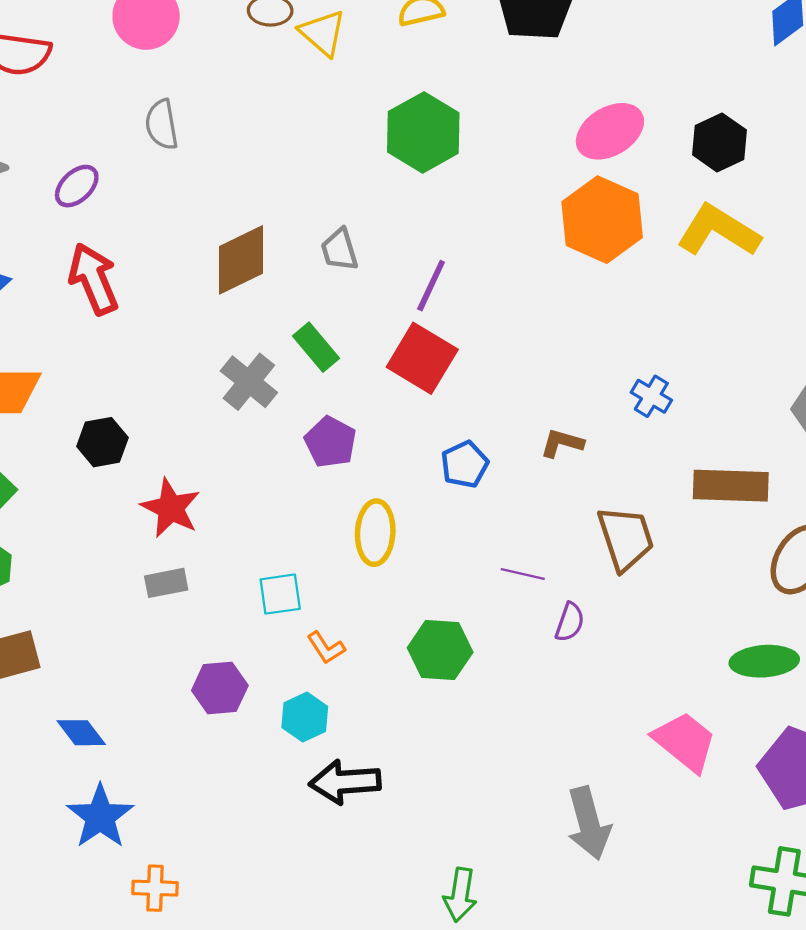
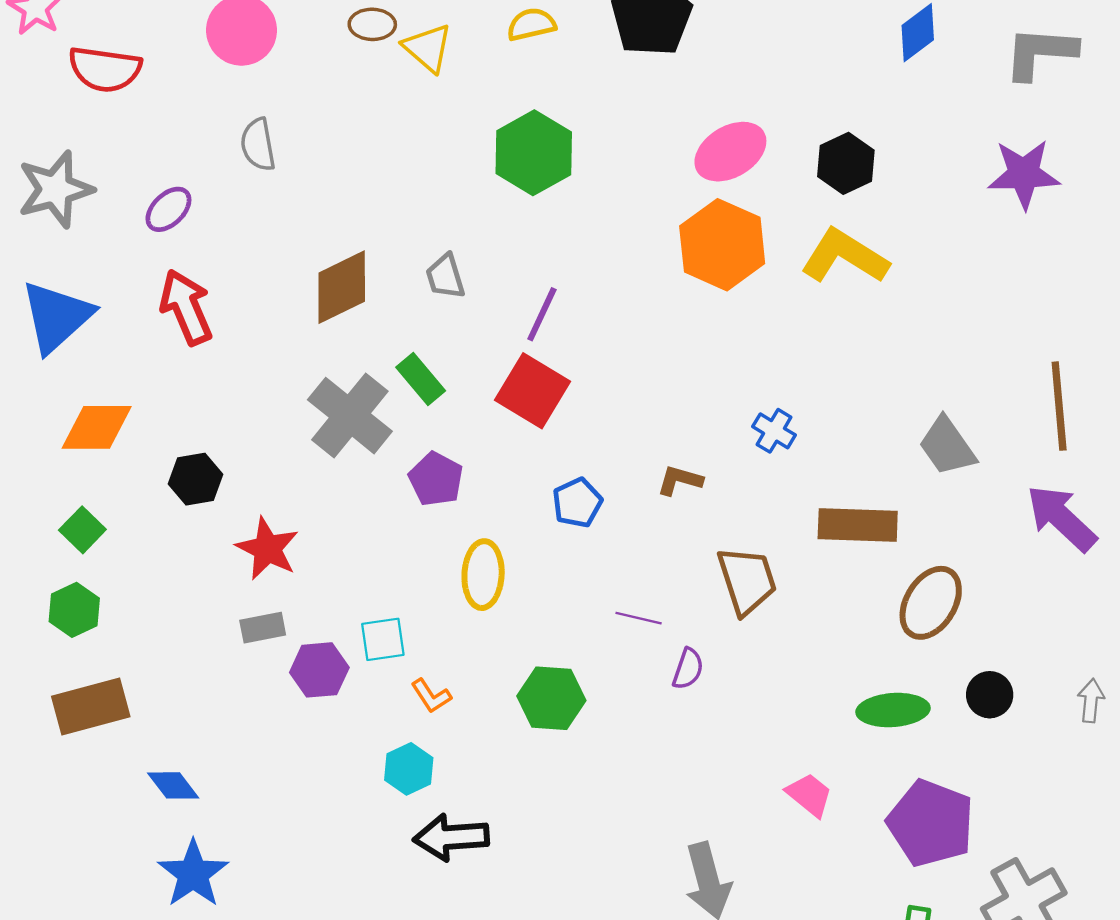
gray cross: (249, 382) -> (350, 416), size x1.4
purple hexagon: (220, 688) -> (319, 670), moved
pink trapezoid: (685, 742) -> (809, 795), size x0.7

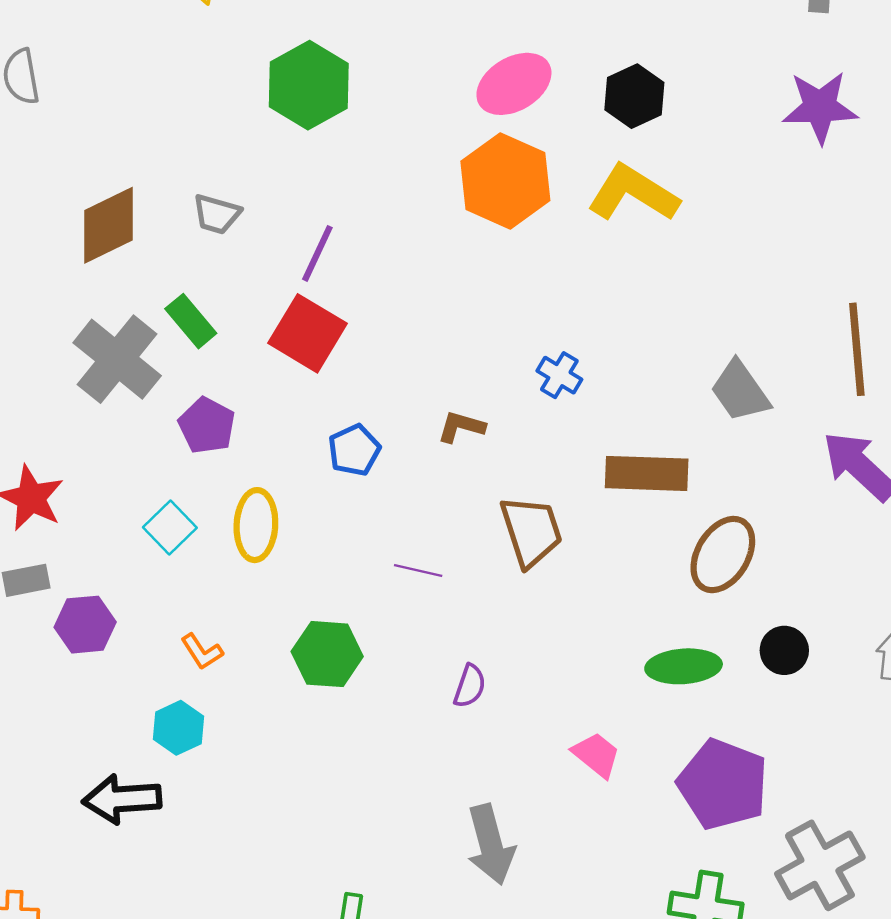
gray trapezoid: (445, 276) -> (217, 214), turned -57
cyan square: (383, 639) -> (170, 528), moved, turned -36
purple semicircle: (688, 669) -> (470, 686), moved
black arrow: (451, 837) -> (122, 799), moved

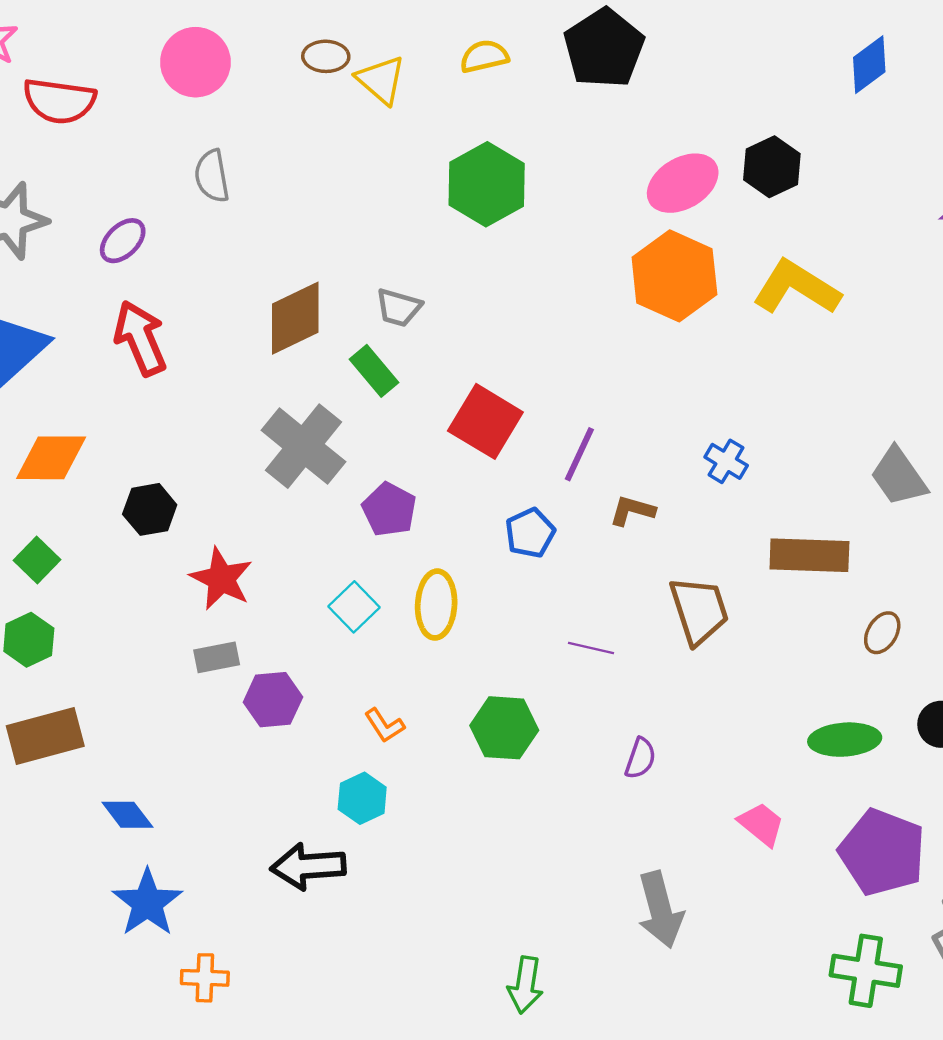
black hexagon: (634, 96) -> (772, 167), moved
purple line: (317, 253) -> (579, 454), moved
green rectangle: (191, 321) -> (374, 371), moved
brown ellipse: (723, 555) -> (882, 633), size x0.6

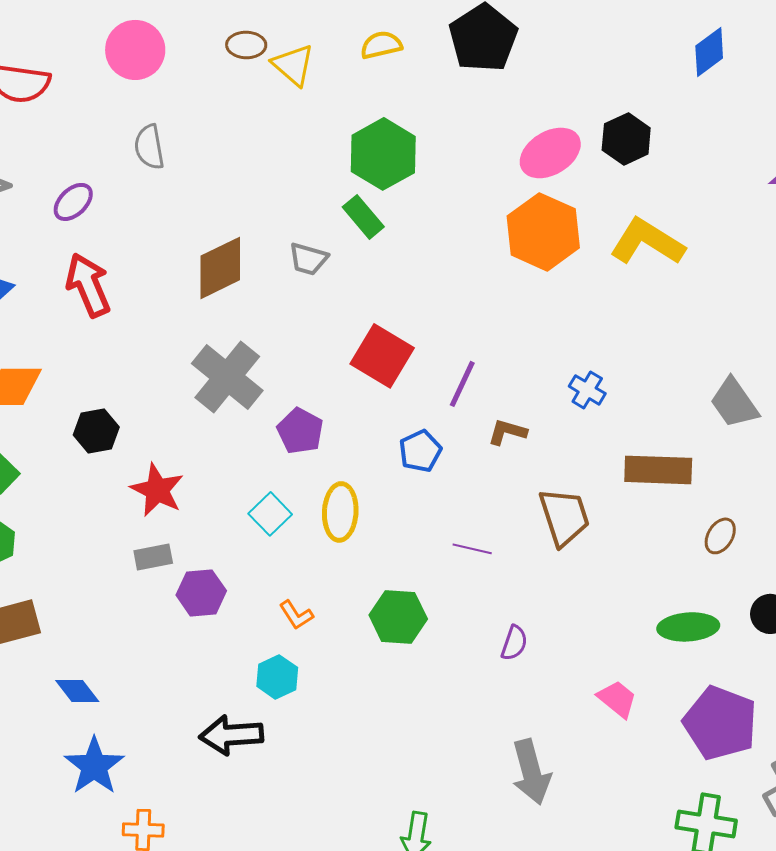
green rectangle: (374, 371) -> (363, 217), moved

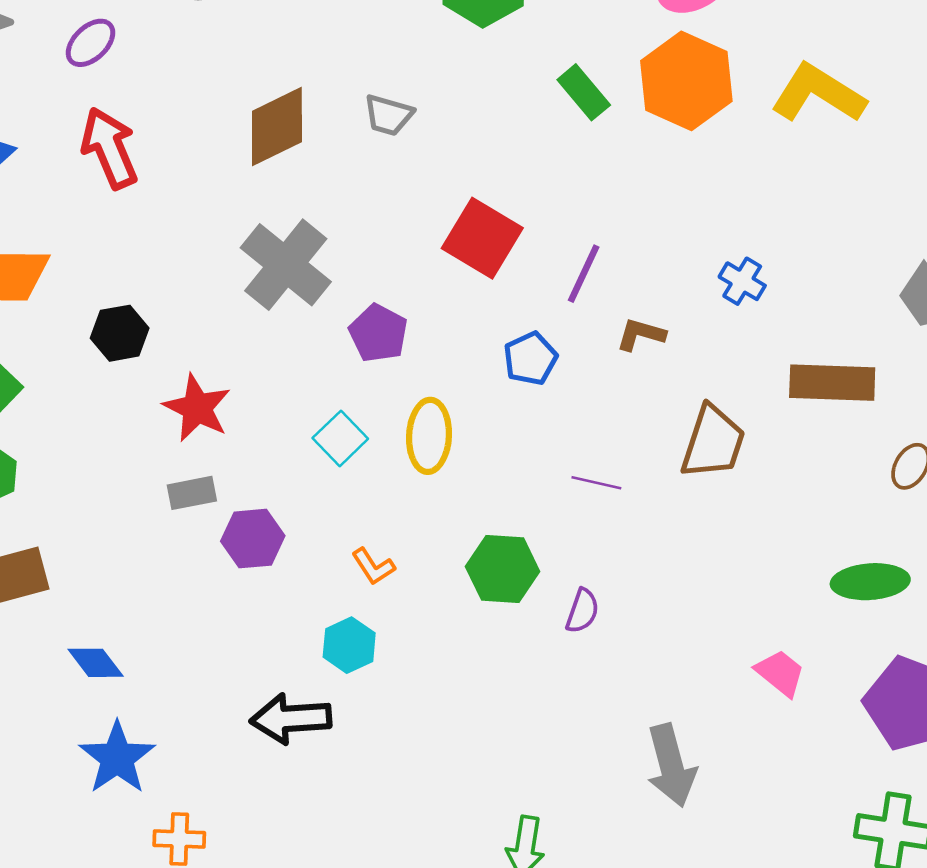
green rectangle: (363, 217) -> (584, 92), moved
brown trapezoid: (564, 517) -> (713, 442), turned 36
purple semicircle: (514, 643) -> (582, 611), moved

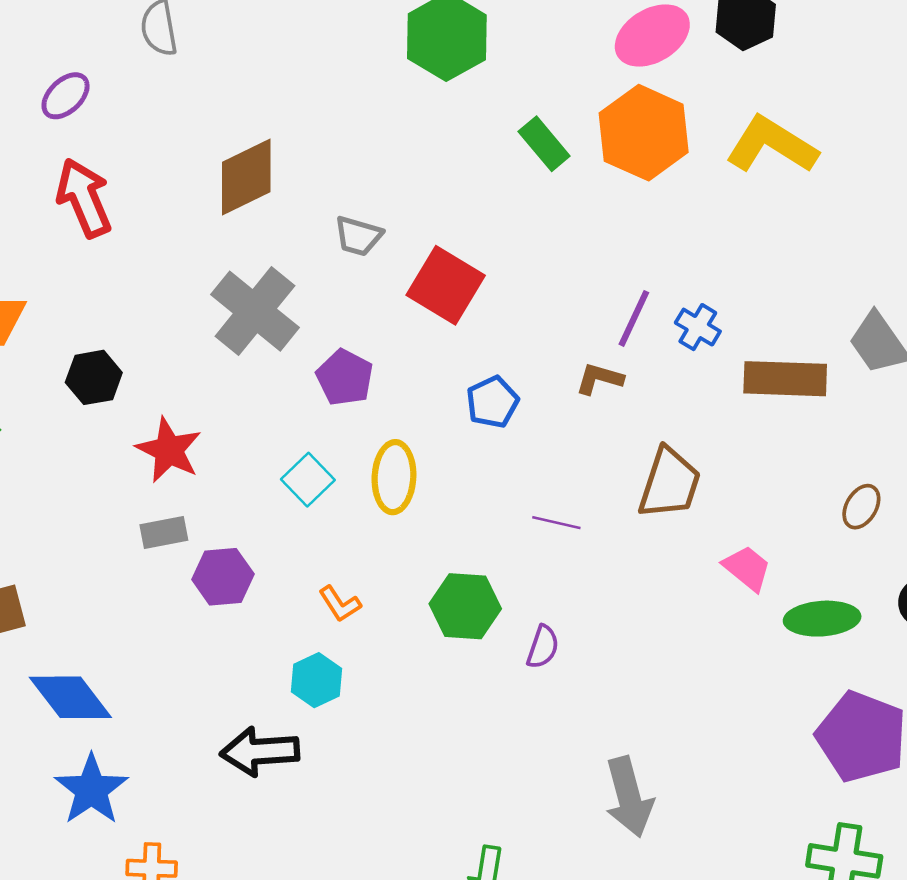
gray trapezoid: (388, 115) -> (358, 236), moved
purple line: (584, 274) -> (634, 318), moved
brown rectangle: (832, 383) -> (785, 379), moved
blue diamond: (96, 663) -> (70, 697), size x1.5
pink trapezoid: (780, 673) -> (747, 568), moved

